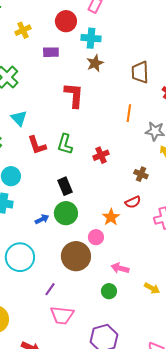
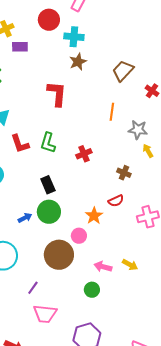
purple rectangle: (51, 52) -> (20, 47), moved
brown trapezoid: (140, 72) -> (123, 71), turned 45
yellow arrow: (152, 288) -> (130, 265), moved

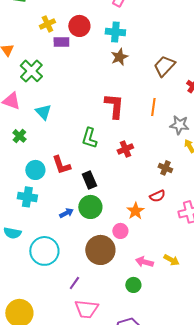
red circle: (49, 20) -> (79, 26), moved
red L-shape: (57, 94) -> (114, 106), moved
red L-shape: (20, 144) -> (61, 165), moved

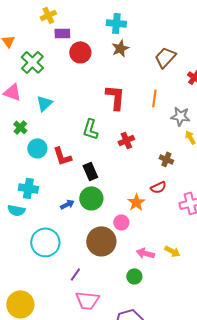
red circle: (79, 26) -> (80, 52), moved
cyan triangle: (43, 112) -> (44, 103), turned 30
cyan circle: (35, 170) -> (37, 148), moved
cyan semicircle: (12, 233) -> (16, 210), moved

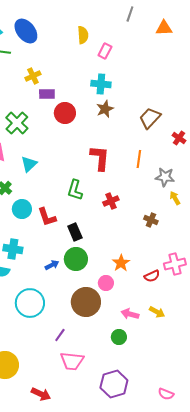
red semicircle: (158, 187) -> (152, 276), moved

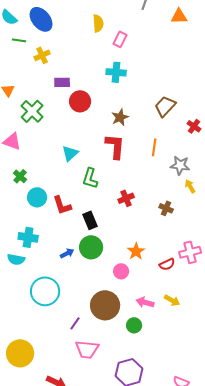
yellow cross: (33, 76) -> (42, 55), moved
brown star: (105, 109) -> (120, 117), moved
cyan triangle: (29, 164) -> (70, 153), moved
red cross: (111, 201) -> (126, 198), moved
brown circle: (86, 302) -> (105, 305), moved

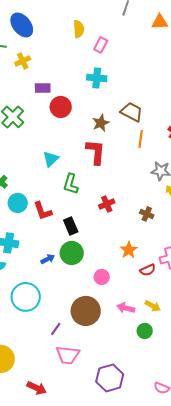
brown trapezoid: (165, 106) -> (132, 112), moved, turned 75
orange line: (154, 147) -> (141, 139), moved
orange star: (136, 251) -> (129, 250), moved
green circle: (134, 325) -> (145, 331), moved

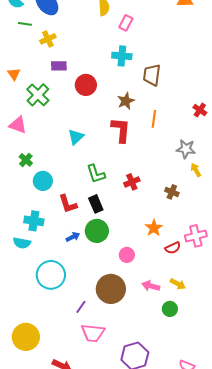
purple rectangle: (43, 88) -> (59, 66), moved
brown trapezoid: (132, 112) -> (152, 75), moved, turned -110
orange line: (141, 139) -> (154, 119), moved
green L-shape: (71, 184) -> (96, 174), moved, turned -35
red L-shape: (43, 211) -> (68, 204), moved

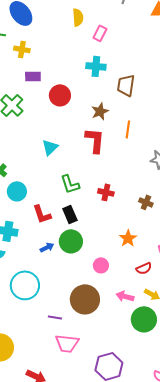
yellow cross: (48, 39) -> (22, 49), turned 35
red cross: (132, 182) -> (106, 192), turned 35
red semicircle: (173, 248) -> (144, 268), moved
purple line: (81, 307) -> (55, 317), turned 64
green circle: (170, 309) -> (144, 319), size x1.6

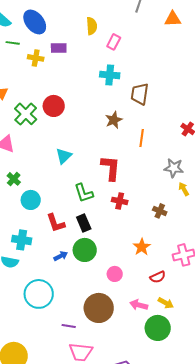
purple rectangle: (33, 76) -> (59, 48), moved
red circle: (60, 95) -> (54, 106), moved
red L-shape: (95, 140) -> (111, 168), moved

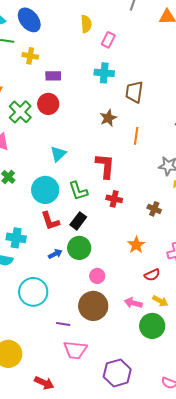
purple rectangle: (59, 48) -> (53, 76), moved
cyan circle: (31, 200) -> (45, 190), moved, size x1.4
black rectangle: (84, 223) -> (78, 221), turned 60
pink circle: (115, 274) -> (97, 276), moved

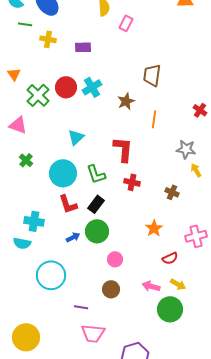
cyan cross: (104, 73) -> (92, 87), moved, turned -36
purple rectangle: (53, 76) -> (83, 47), moved
brown circle: (93, 306) -> (111, 289), size x0.6

